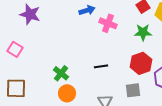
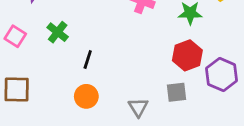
black line: (101, 66) -> (88, 59), moved, turned -64
green cross: (61, 73) -> (58, 32), moved

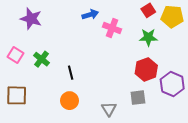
green cross: (58, 32) -> (41, 59), moved
black line: (88, 59) -> (71, 73), turned -32

